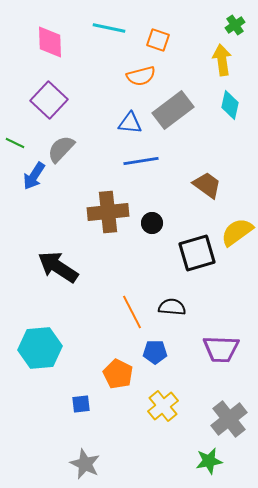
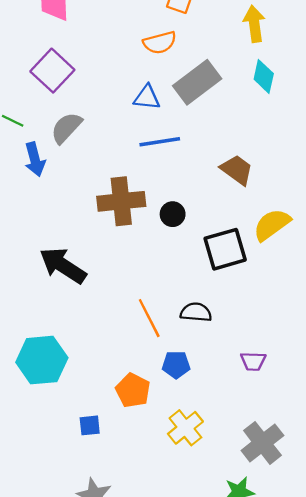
blue arrow: (34, 176) -> (35, 159), turned -48
purple trapezoid: (221, 349) -> (253, 361), size x0.6

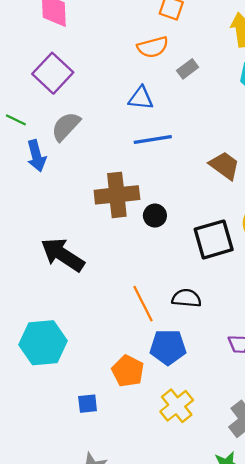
gray rectangle: (197, 82) -> (188, 69), moved, size x0.5
black circle: (173, 214) -> (155, 216), moved
blue pentagon: (176, 365) -> (168, 347), size x1.4

